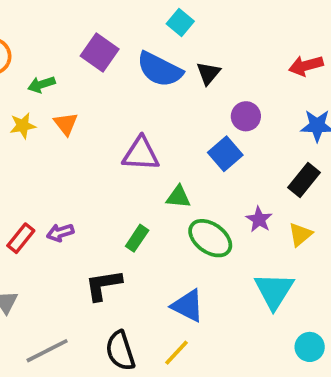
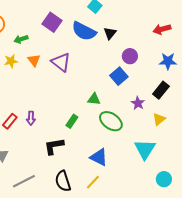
purple triangle: (141, 154) -> (61, 62), moved, turned 35
purple star: (259, 219) -> (138, 103), moved
purple arrow: (60, 233) -> (31, 118), turned -72

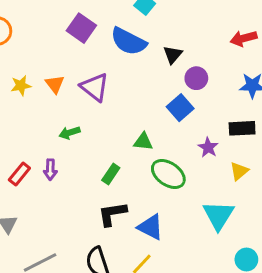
black triangle: (110, 33) -> (173, 55), moved
green arrow: (21, 39) -> (70, 133), moved
black rectangle: (161, 90) -> (242, 128), turned 48
black L-shape: (54, 146) -> (112, 214), moved

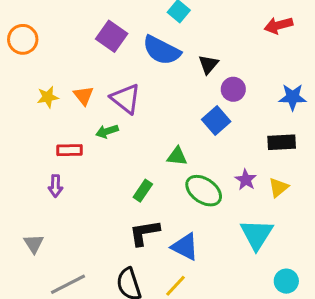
red arrow: (244, 38) -> (279, 25), moved
green arrow: (70, 133) -> (107, 131), moved
purple star: (208, 147) -> (246, 180), moved
purple arrow: (50, 170) -> (55, 186), moved
red rectangle: (19, 174) -> (70, 150), moved, turned 50

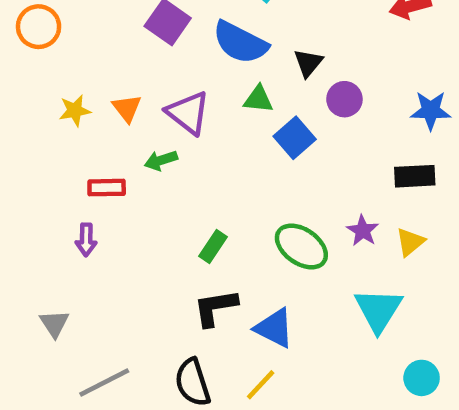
blue square: (216, 120) -> (295, 138), moved
green triangle: (177, 156) -> (258, 99), moved

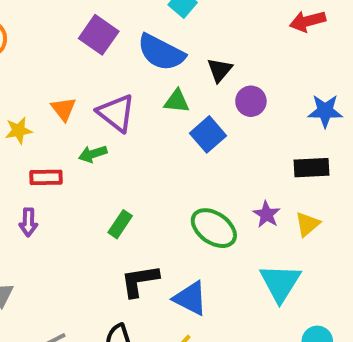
yellow star: (75, 110) -> (19, 130), moved
green rectangle: (213, 246) -> (120, 224), moved

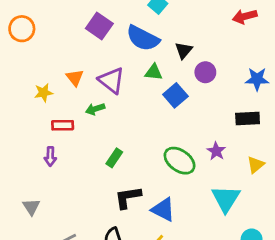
yellow triangle: (308, 224) -> (256, 165), moved

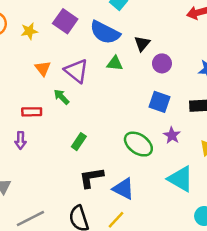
yellow star: (44, 93) -> (29, 31), moved
blue square: (175, 95) -> (159, 102), moved, turned -30
green arrow: (95, 109) -> (61, 97), turned 63
cyan triangle: (226, 199) -> (181, 179), turned -32

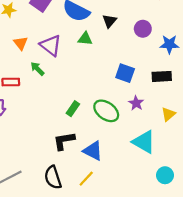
purple circle: (162, 63) -> (143, 29), moved
green rectangle: (79, 142) -> (73, 109), moved

